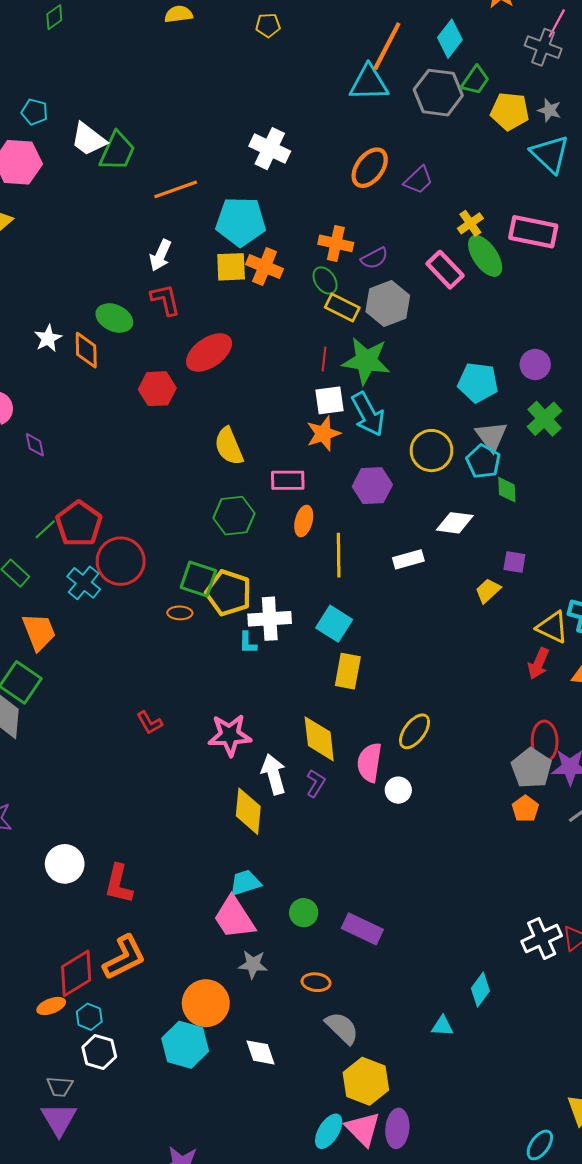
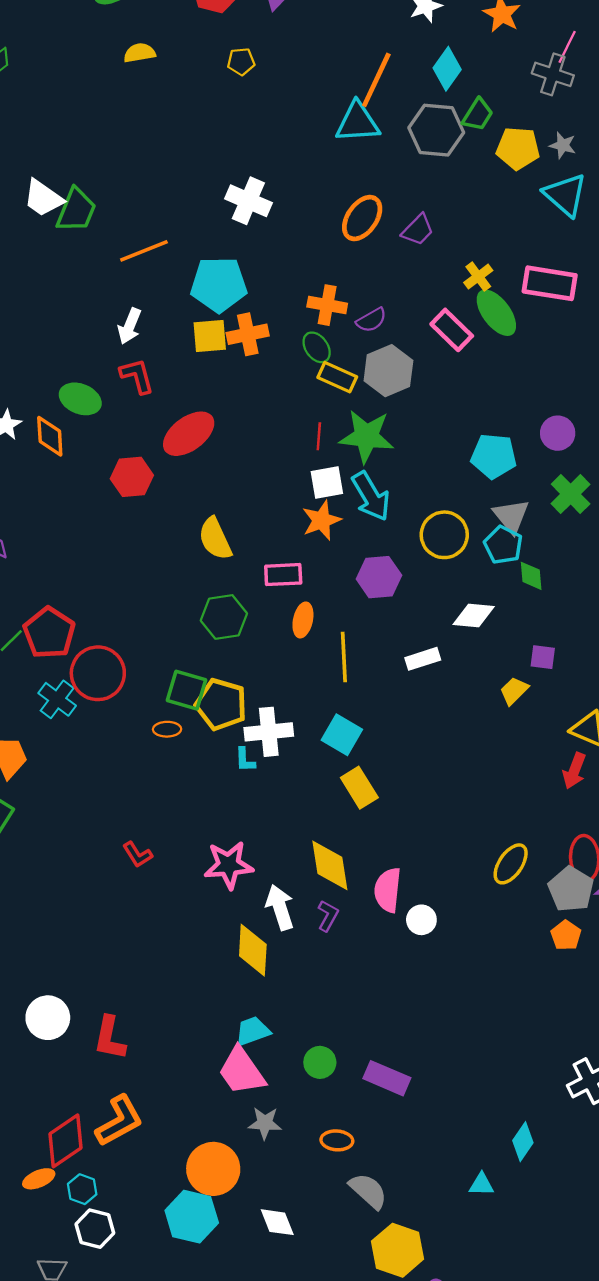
orange cross: (265, 267) -> (248, 334), turned -32
yellow rectangle: (348, 671) -> (359, 788), turned -40
yellow ellipse: (415, 731) -> (511, 864), moved

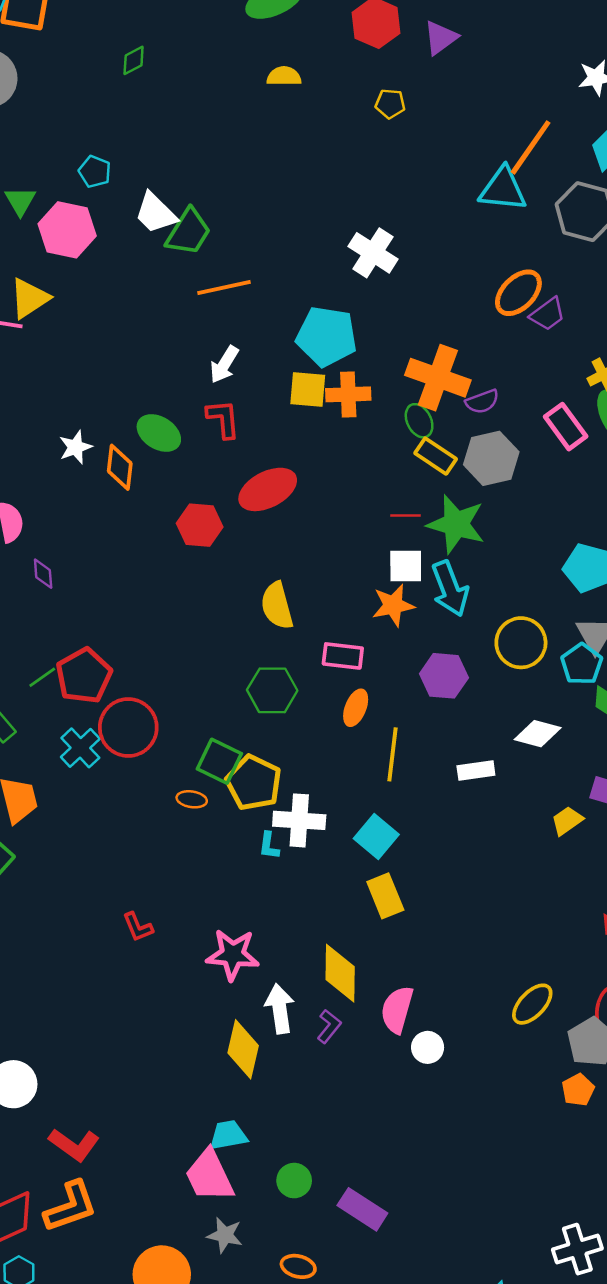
orange ellipse: (362, 218) -> (518, 293), moved
orange line: (144, 251) -> (224, 287), moved
orange cross: (327, 305) -> (438, 378), size x1.5
red line: (319, 436) -> (406, 516), turned 76
red L-shape: (110, 1038) -> (74, 1145), moved, turned -75

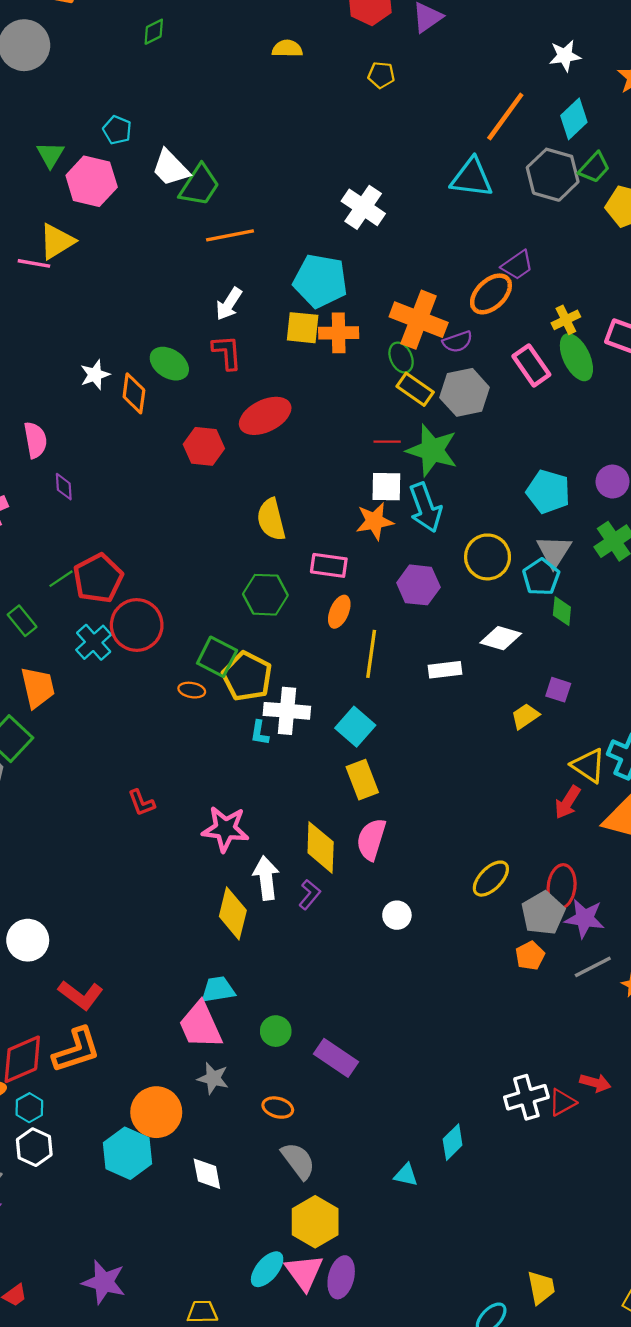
cyan triangle: (503, 189) -> (472, 178), moved
orange ellipse: (518, 293) -> (491, 294), moved
pink semicircle: (397, 1010) -> (371, 839), moved

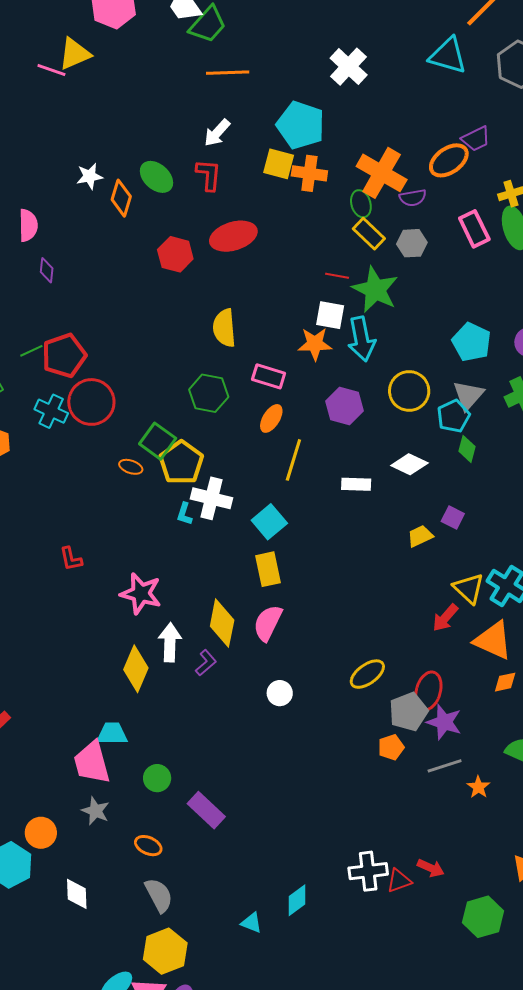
gray hexagon: (465, 392) -> (412, 243), size x0.7
cyan cross: (94, 642) -> (51, 411), turned -32
orange circle: (156, 1112) -> (41, 833), size x0.7

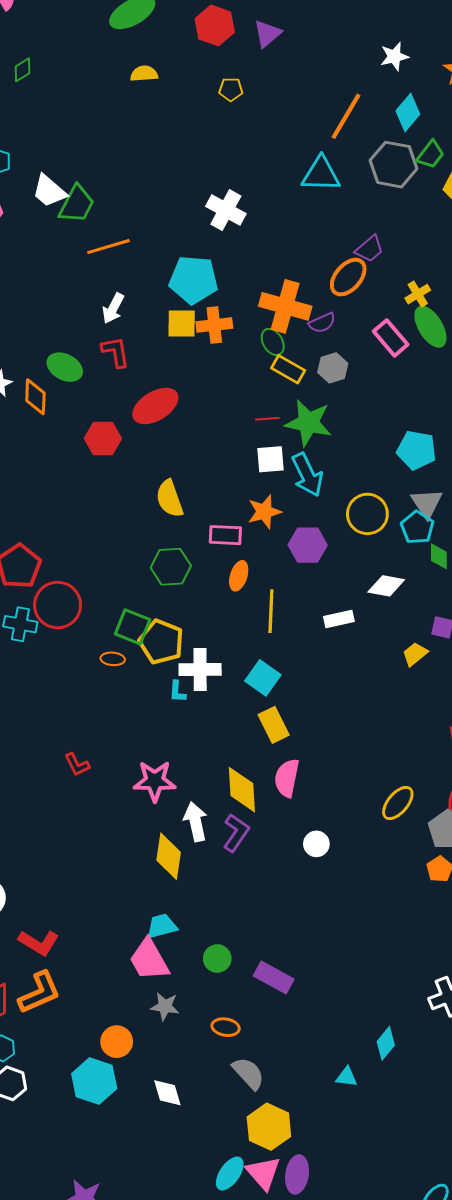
orange star: (315, 344) -> (264, 512), moved
purple L-shape: (206, 663) -> (236, 833), size x1.4

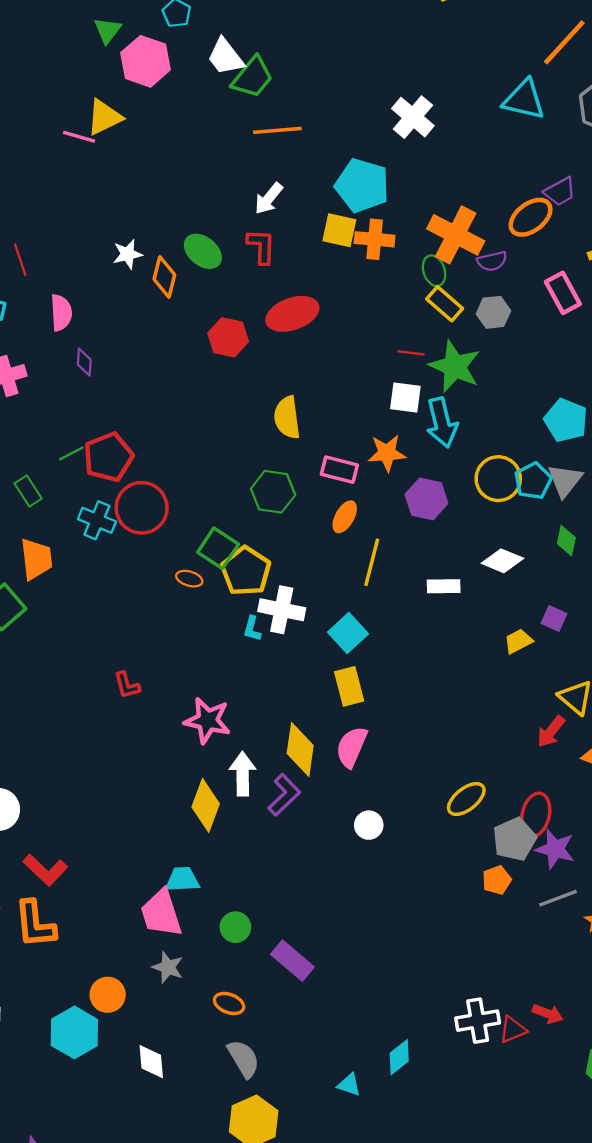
cyan pentagon: (417, 527) -> (533, 481), moved
orange L-shape: (40, 993) -> (35, 924), turned 96

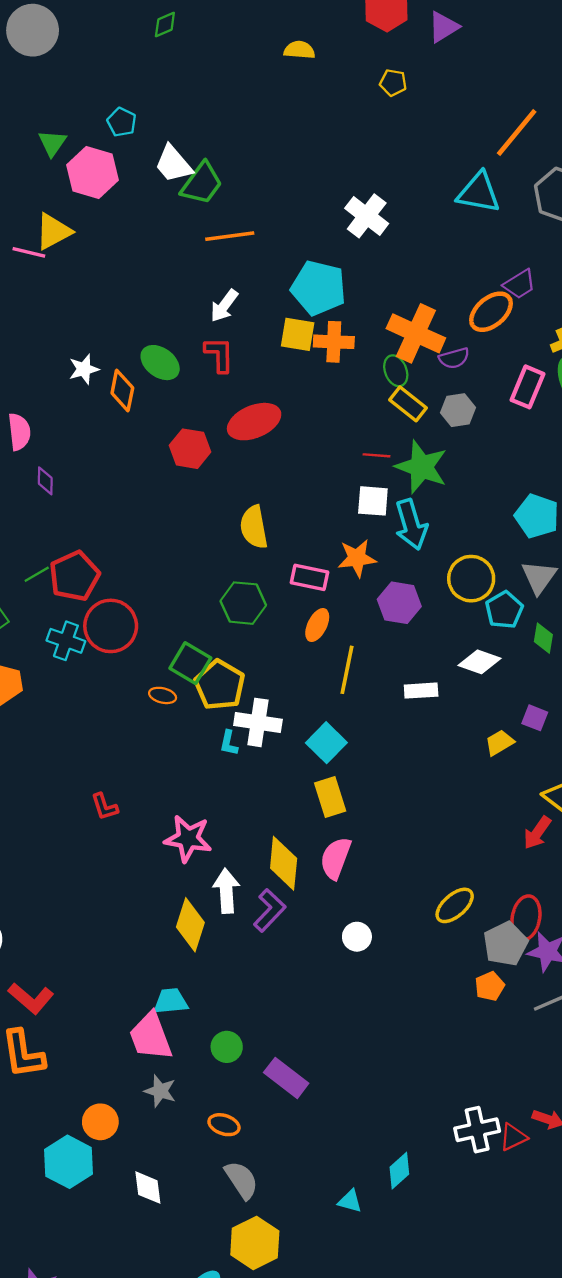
pink rectangle: (563, 293) -> (528, 387), turned 54
cyan pentagon: (533, 481) -> (504, 610), moved

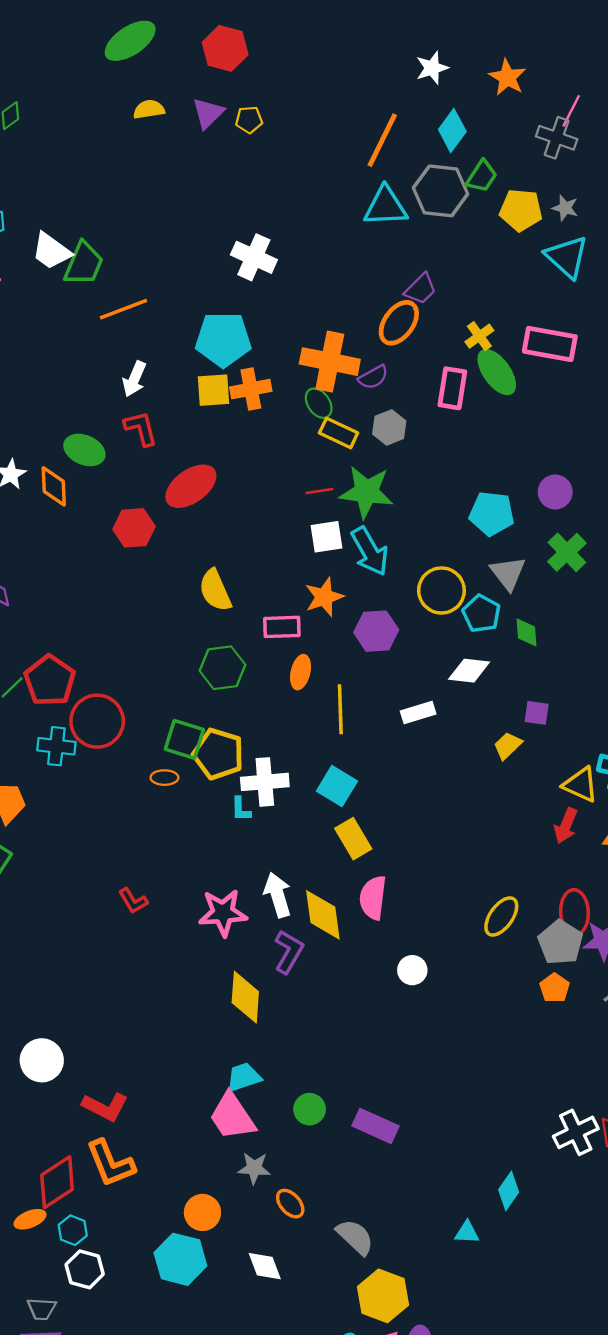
purple triangle: (443, 27) -> (208, 113), moved
cyan triangle: (479, 193) -> (386, 206), moved
white arrow: (226, 891) -> (278, 895), moved
purple L-shape: (270, 910) -> (289, 952), moved
orange ellipse: (224, 1125) -> (290, 1204), moved, turned 44

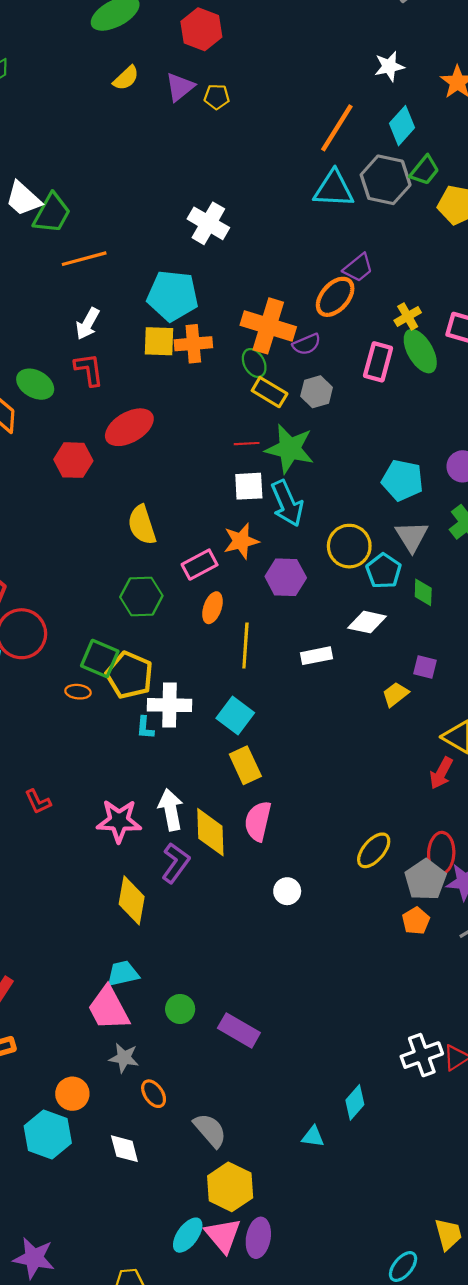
yellow semicircle: (149, 109) -> (126, 78), turned 140
pink rectangle: (282, 627) -> (200, 565), turned -32

